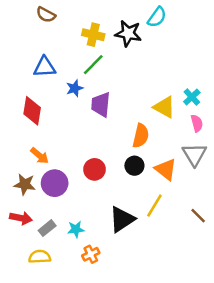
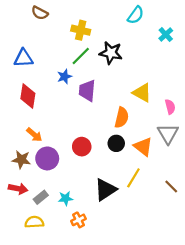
black star: (128, 33) -> (111, 53), moved
blue triangle: (45, 67) -> (24, 58), moved
cyan cross: (192, 97) -> (166, 34), moved

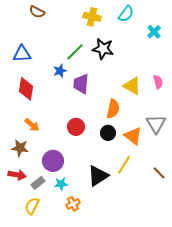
yellow cross: (81, 30) -> (92, 17), moved
pink semicircle: (170, 107) -> (158, 82), moved
red circle: (82, 147) -> (76, 127), moved
purple circle: (47, 158) -> (53, 161), moved
yellow semicircle: (34, 222) -> (32, 206), turned -60

